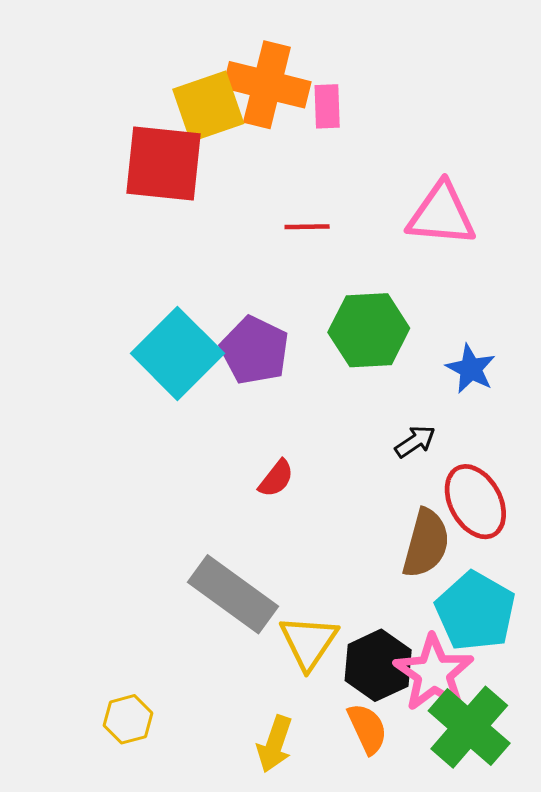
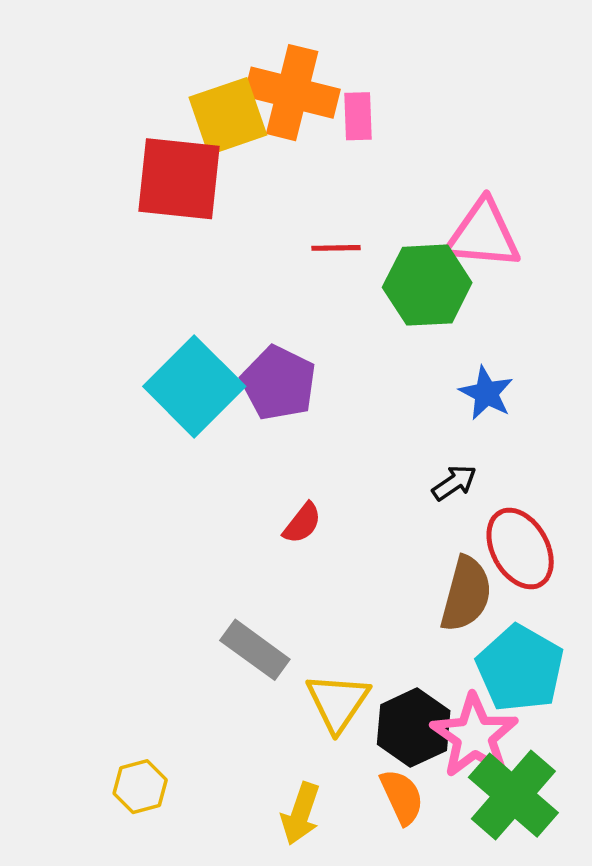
green hexagon: (369, 330) -> (427, 285), moved
blue star: (471, 369) -> (486, 393), moved
gray rectangle: (233, 594) -> (255, 650), size x0.7

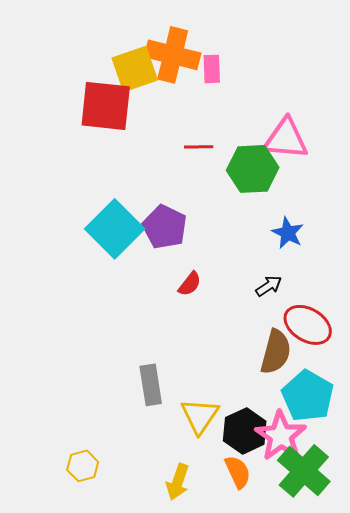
red semicircle: (302, 523) -> (190, 284), moved
red ellipse: (520, 549) -> (308, 325), turned -30
gray rectangle: (255, 650) -> (151, 385), turned 45

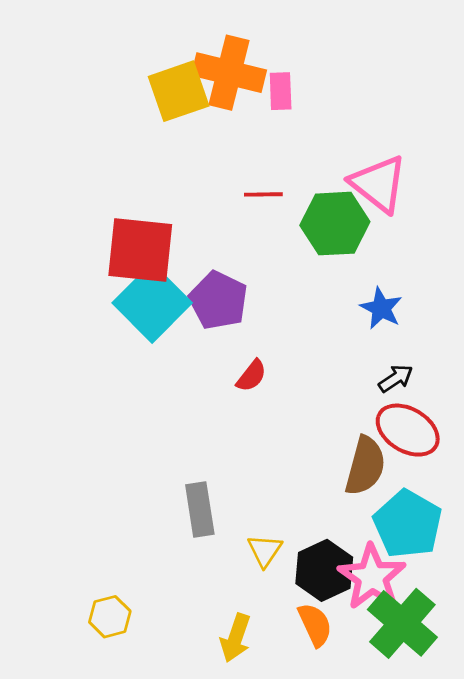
red square: (106, 106) -> (140, 250), moved
pink triangle: (286, 139) -> (379, 184), turned 33
black arrow: (269, 286) -> (396, 378), moved
yellow triangle: (200, 416) -> (265, 551), size x0.7

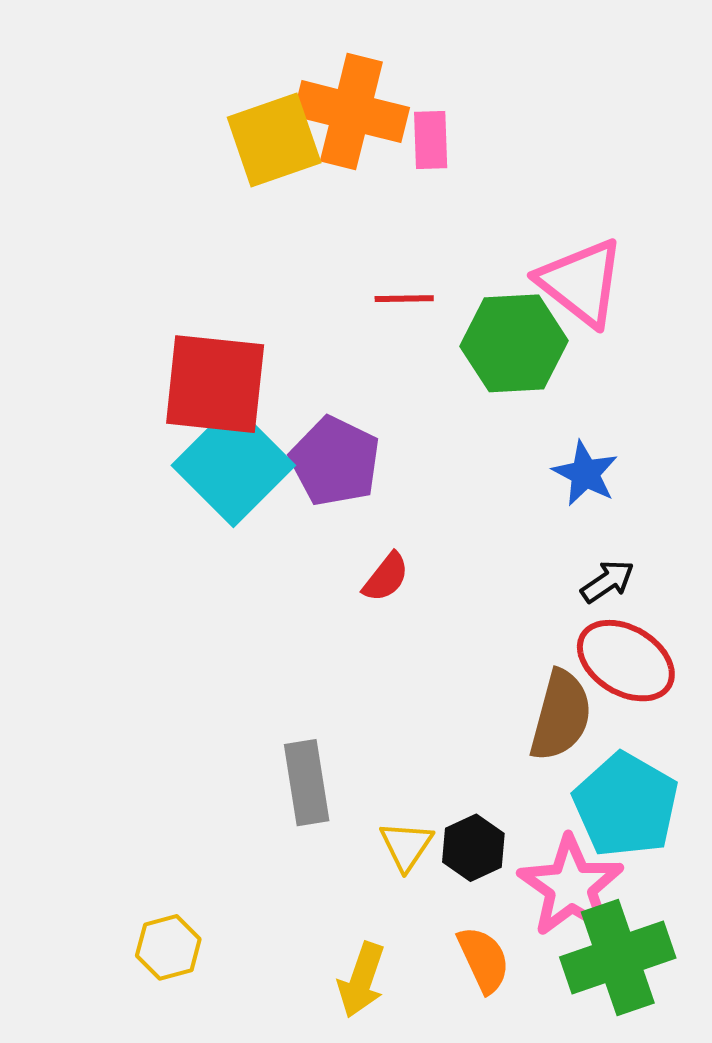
black hexagon: (324, 570) -> (473, 848), moved, size x0.7
green cross: (402, 623) -> (618, 958), turned 30

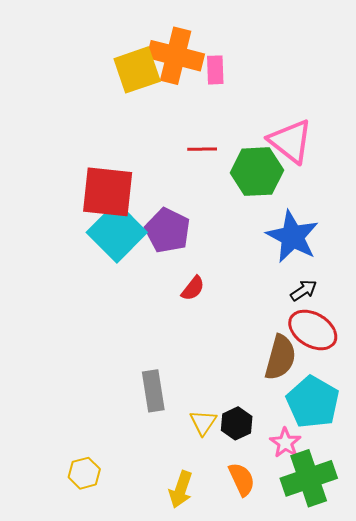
blue star: (585, 474) -> (292, 237), size x1.6
pink star: (571, 886) -> (285, 443), size x0.6

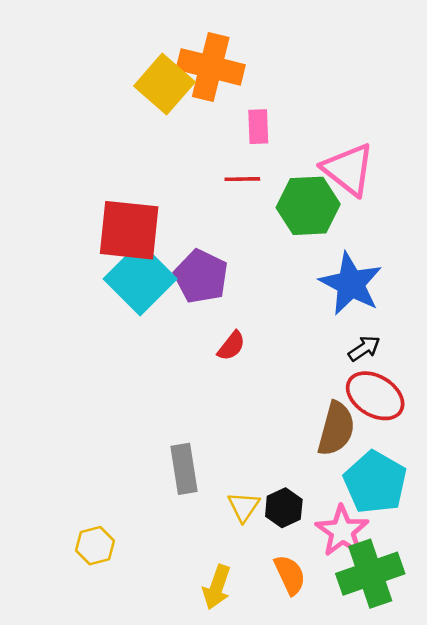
yellow square: (137, 70) -> (164, 84), turned -30
pink rectangle: (215, 70) -> (258, 127), moved
pink star: (285, 443) -> (342, 531), size x1.4
yellow hexagon: (84, 473) -> (95, 546), moved

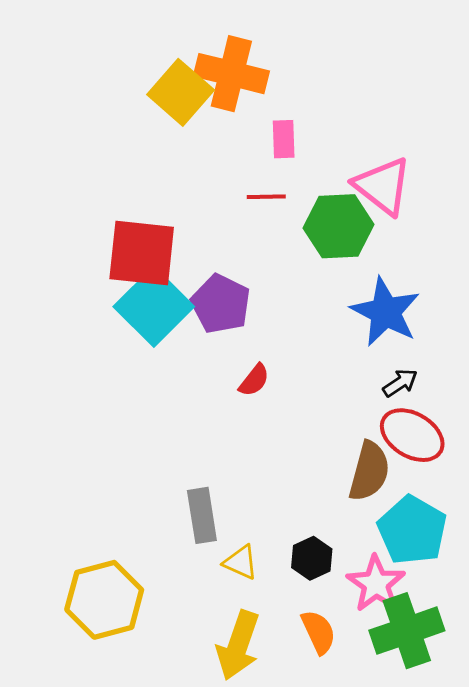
yellow triangle: (244, 507) -> (241, 562), moved, turned -40
yellow hexagon: (95, 546) -> (104, 600), size x1.8
yellow arrow: (217, 587) -> (238, 645), size x1.4

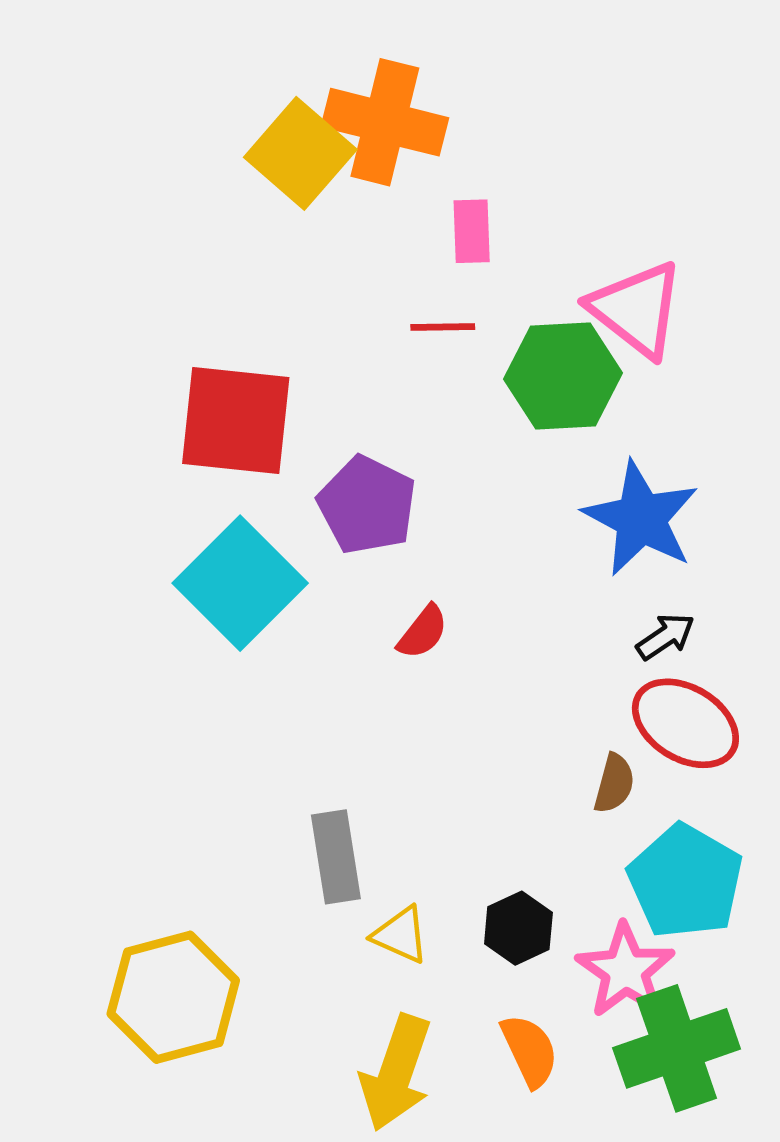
cyan square: (154, 307) -> (240, 583), moved
brown semicircle: (369, 471) -> (614, 783), size x0.6

